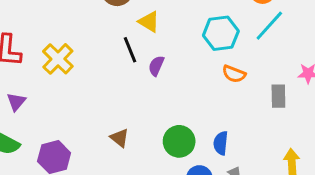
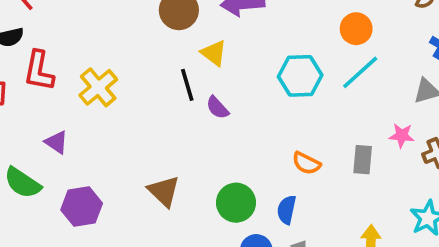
purple semicircle: (156, 66) -> (217, 108), turned -72
orange semicircle: (234, 74) -> (306, 163), moved
purple triangle: (16, 102) -> (56, 142), moved, turned -42
brown triangle: (120, 138) -> (164, 191), size x1.4

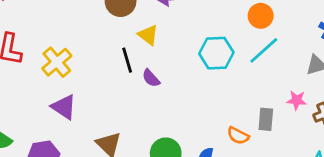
purple triangle: (56, 142) -> (64, 107), moved, size x1.4
orange semicircle: (306, 163) -> (238, 136), moved

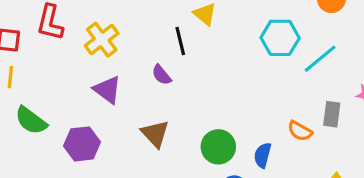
cyan line: (264, 50) -> (320, 59), moved
purple semicircle: (151, 78) -> (161, 75), moved

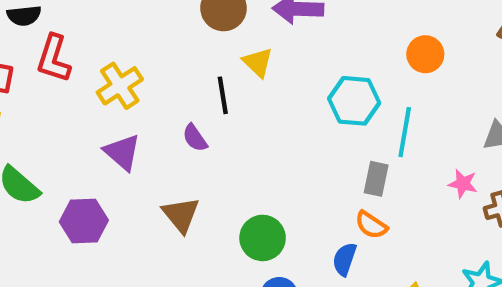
cyan line: (320, 59) -> (405, 132), turned -45
gray rectangle: (332, 114) -> (376, 179), moved
blue semicircle: (263, 155) -> (345, 259), moved

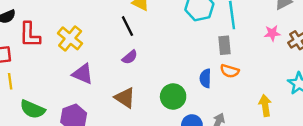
purple semicircle: (195, 138) -> (130, 57), moved, turned -77
blue semicircle: (345, 259) -> (205, 78), moved

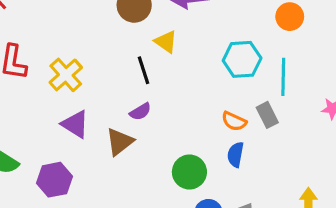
gray rectangle: (225, 45) -> (267, 115), turned -30
orange semicircle: (230, 71) -> (234, 121), moved
brown triangle: (125, 98) -> (120, 142), moved, turned 40

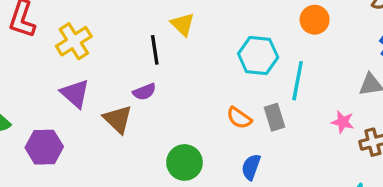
brown triangle: (120, 142) -> (118, 119), turned -48
blue semicircle: (236, 155) -> (251, 167), moved

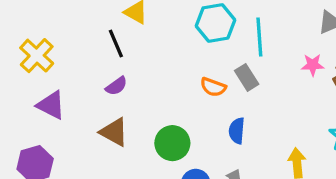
brown triangle: (118, 119) -> (114, 132), moved

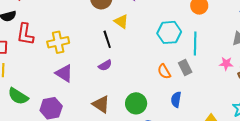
yellow cross: (37, 56) -> (58, 42), turned 30
orange semicircle: (213, 87) -> (164, 71), turned 35
brown triangle: (114, 132) -> (101, 104), moved

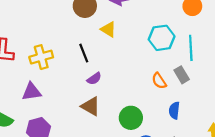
black line: (107, 39) -> (84, 53), moved
purple triangle: (64, 73) -> (32, 92), moved, turned -36
brown triangle: (101, 104) -> (91, 106), moved

